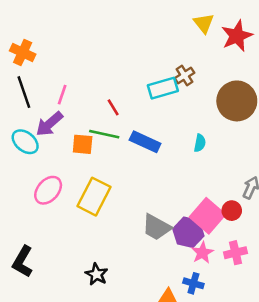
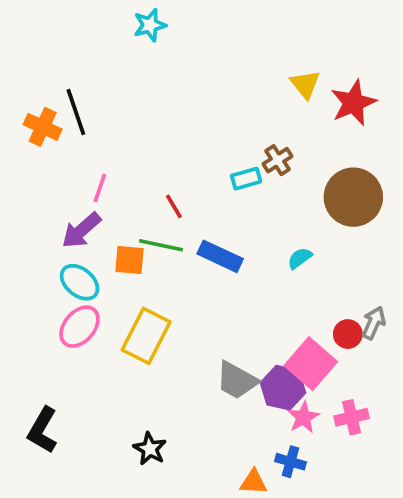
cyan rectangle: (163, 88) -> (246, 179), size x0.7
black line: (24, 92) -> (76, 112), moved
cyan ellipse: (25, 142) -> (80, 282), moved
cyan semicircle: (200, 143) -> (300, 258), turned -138
red circle: (232, 211) -> (348, 334), moved

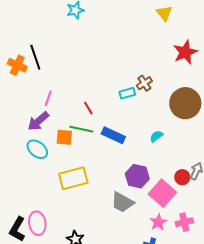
yellow triangle: (305, 84) -> (164, 13), moved
pink ellipse: (80, 327) -> (37, 223), moved, turned -50
yellow rectangle: (146, 336) -> (73, 178), turned 48
purple hexagon: (283, 388) -> (137, 176), moved

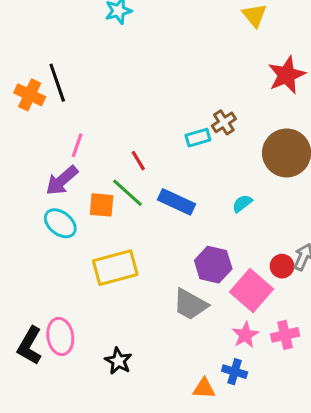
green line: (81, 129) -> (128, 193), turned 30

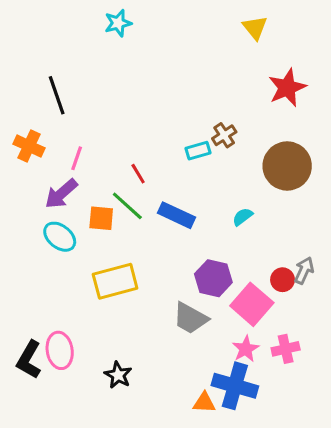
orange cross: (30, 95) -> (29, 146), moved
blue cross: (235, 372) -> (235, 386), size x1.8

